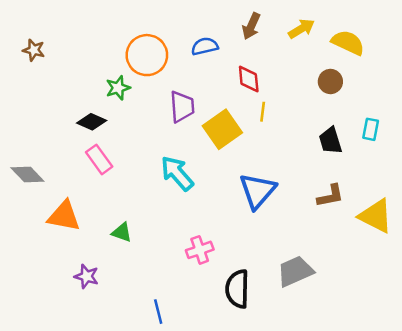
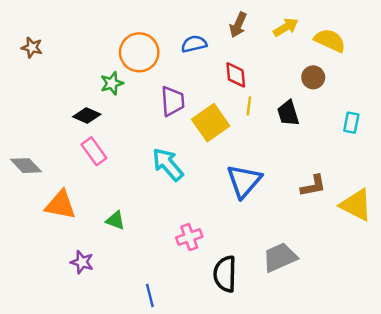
black trapezoid: (330, 141) -> (288, 113), moved

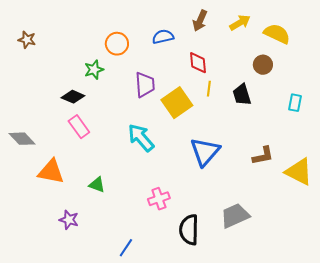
orange circle: (139, 52) -> (117, 44), size x0.7
blue line: (150, 295) -> (126, 248), turned 48

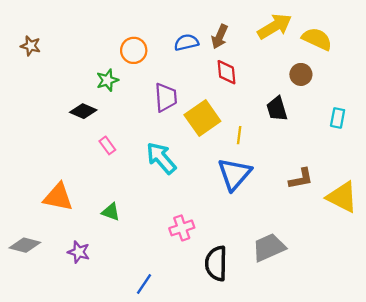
brown arrow: (200, 21) -> (220, 37), moved
yellow arrow: (240, 23) -> (275, 26), size x1.4
yellow line: (209, 89) -> (239, 135), moved
pink rectangle: (79, 127) -> (107, 145), moved, size x0.7
gray diamond: (22, 139) -> (25, 245), moved, turned -32

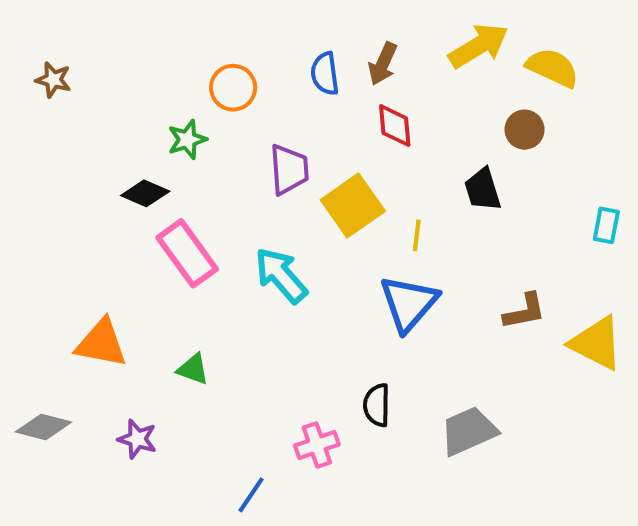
blue semicircle: (186, 42) -> (325, 74), turned -85
cyan rectangle: (338, 118) -> (606, 225), moved
pink rectangle: (107, 145) -> (187, 253), size x2.0
pink cross: (182, 228) -> (317, 445), moved
black semicircle: (216, 263) -> (377, 405), moved, size x0.7

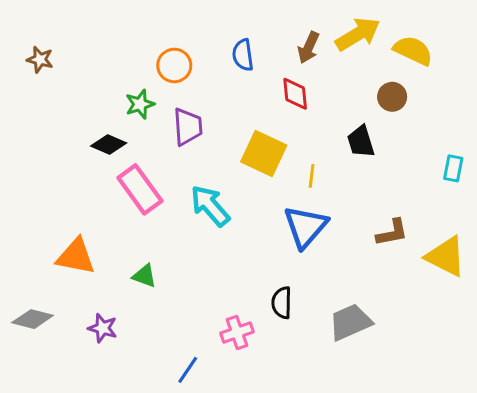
brown arrow: (383, 64) -> (309, 48), moved
purple trapezoid: (289, 170) -> (188, 127), moved
yellow square: (353, 205) -> (264, 153), turned -30

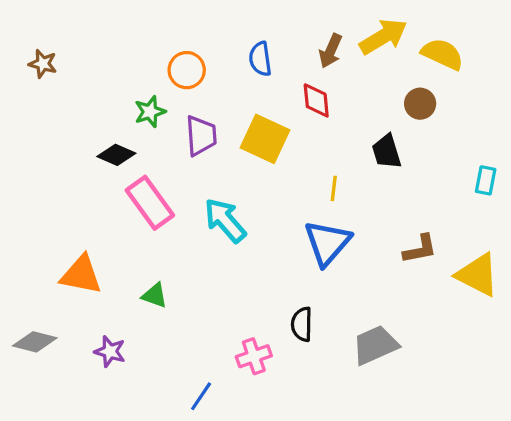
yellow square: (264, 153) -> (265, 139), moved

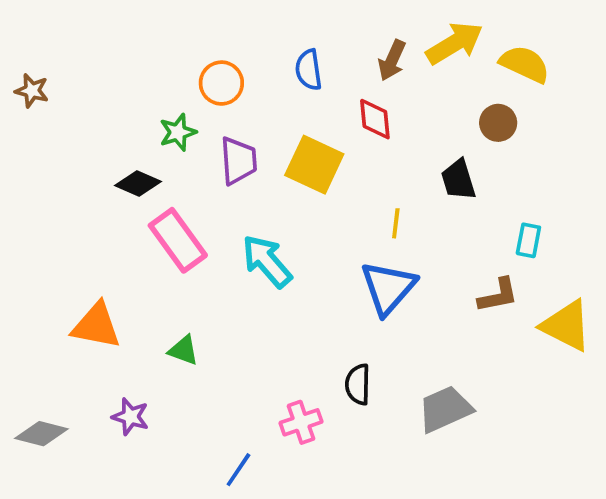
brown star: (43, 64) -> (32, 91), moved
cyan rectangle: (486, 180) -> (528, 240), moved
gray diamond: (35, 342) -> (41, 434), moved

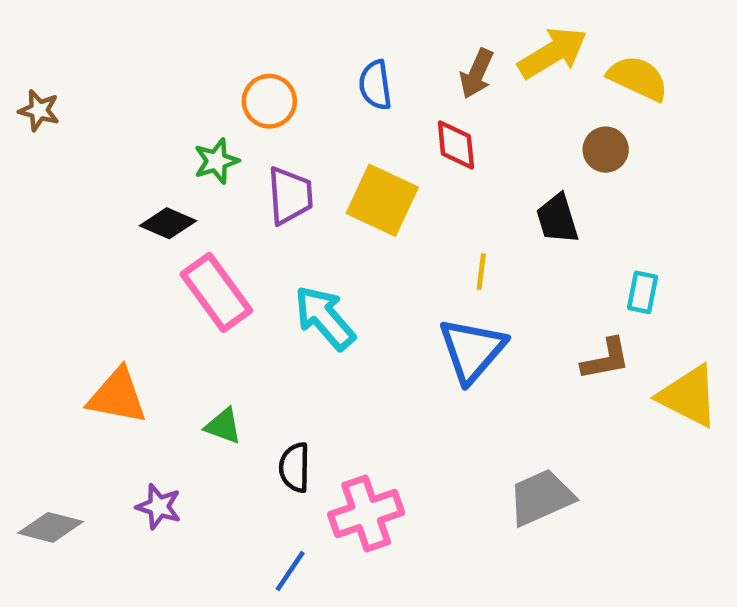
black semicircle: (358, 384) -> (295, 467), moved
pink cross: (301, 422) -> (366, 514), size x1.4

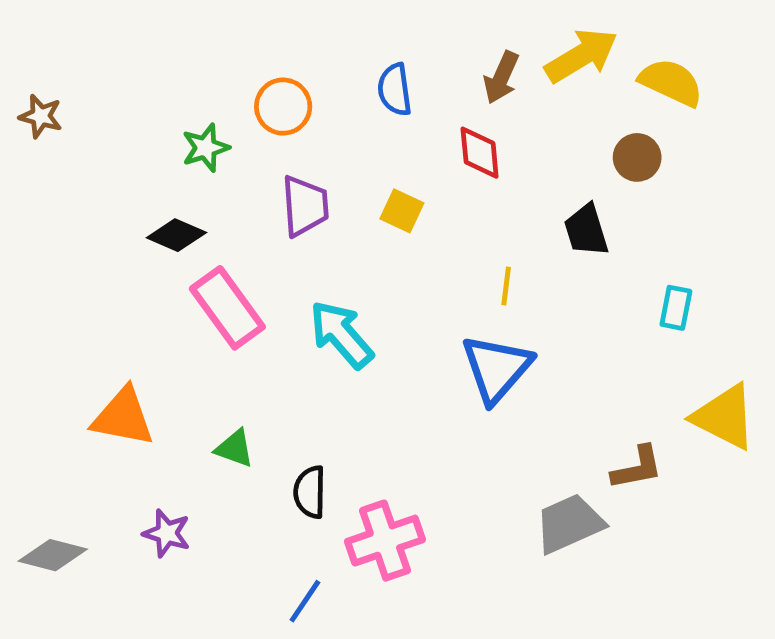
green star: (216, 161) -> (206, 148), moved
yellow square: (382, 200) -> (402, 211), size x0.6
brown L-shape: (606, 359) -> (637, 468), moved

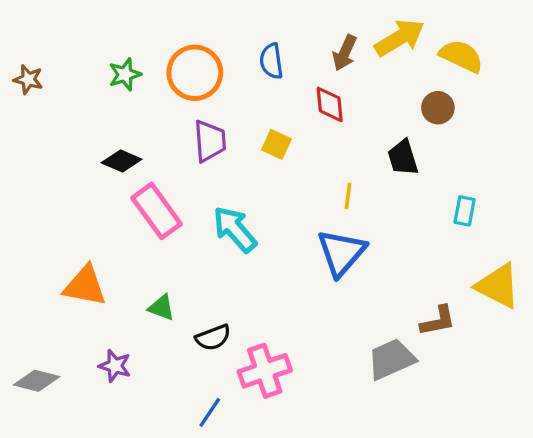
orange circle: (283, 107) -> (195, 73), size x1.4
green star: (206, 148) -> (125, 74), moved
black semicircle: (310, 492) -> (213, 338), turned -112

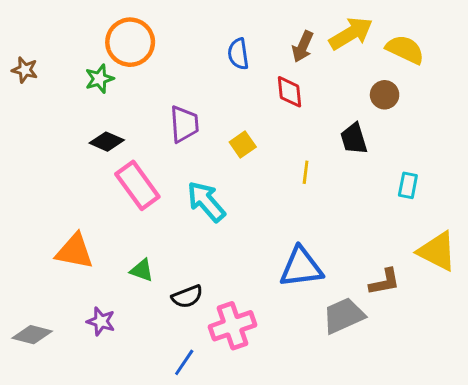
orange circle: (195, 73) -> (130, 42), moved
green star: (125, 74) -> (99, 79), moved
yellow square: (276, 144) -> (243, 144), moved, turned 30
blue triangle: (341, 253) -> (301, 267), moved, turned 42

